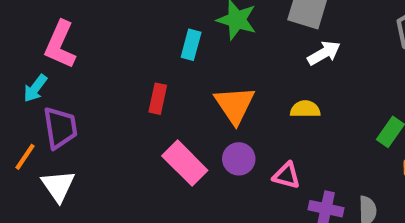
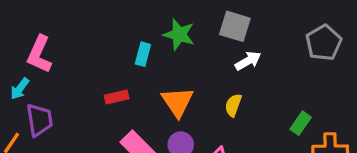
red rectangle: (158, 99) -> (117, 97), turned 65
yellow semicircle: (305, 109) -> (233, 105), turned -70

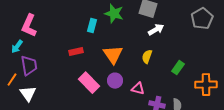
green rectangle: (301, 123) -> (178, 68), moved

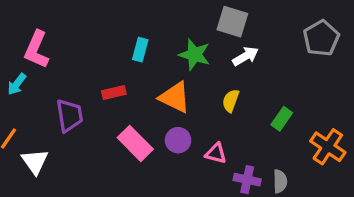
green star: (114, 14) -> (194, 55), moved
orange triangle: (113, 55) -> (175, 97), turned -30
purple trapezoid: (29, 66) -> (69, 115), moved
orange cross: (206, 85) -> (328, 147), turned 35

